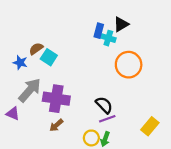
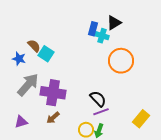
brown semicircle: (36, 49) -> (34, 46), turned 80
purple triangle: (13, 114) -> (21, 122), moved, turned -40

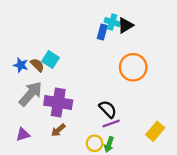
cyan cross: (102, 36) -> (112, 22), moved
brown semicircle: (34, 46) -> (37, 65), moved

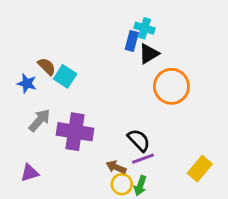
black triangle: (125, 25) -> (149, 54), moved
brown semicircle: (37, 65) -> (47, 66), moved
gray arrow: (31, 94) -> (40, 120), size x0.7
brown arrow: (58, 130) -> (116, 167), moved, turned 64

